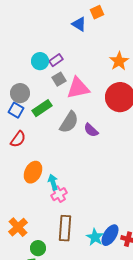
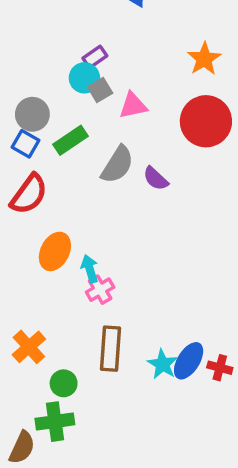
cyan circle: (40, 61) -> (84, 78), moved
pink triangle: (78, 88) -> (133, 106), size x0.7
red semicircle: (18, 139) -> (29, 194), size x1.4

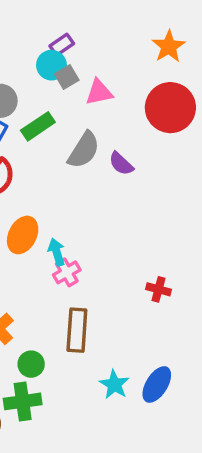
blue ellipse: (189, 361) -> (157, 384), moved
cyan star: (163, 364) -> (114, 384), moved
red cross: (220, 368) -> (158, 289), moved

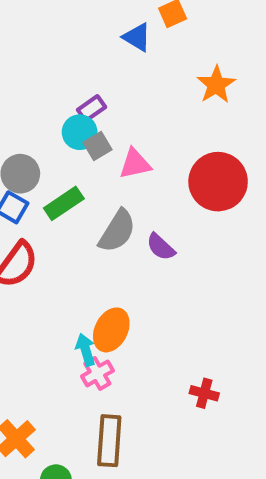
orange star: (169, 46) -> (216, 85), moved
orange ellipse: (23, 235) -> (111, 330), moved

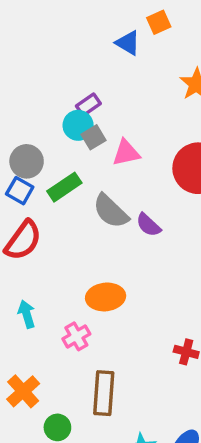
gray semicircle: (117, 231) -> (111, 211), turned 102
orange ellipse: (111, 330) -> (106, 297), turned 57
cyan arrow: (86, 350) -> (27, 314), moved
pink cross: (97, 373) -> (76, 336), moved

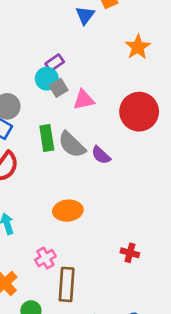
blue triangle: (128, 43) -> (85, 15), turned 36
green rectangle: (64, 187) -> (47, 138), moved, turned -65
pink cross: (76, 336) -> (45, 258), moved

